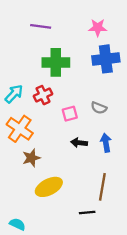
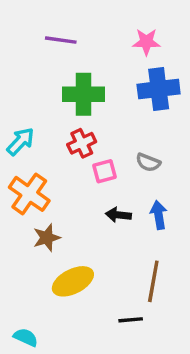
red cross: (43, 95) -> (82, 143), moved

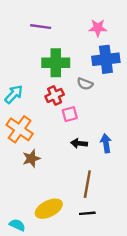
gray semicircle: (148, 162) -> (85, 84), moved
yellow ellipse: (73, 281) -> (49, 209), moved
brown line: (153, 281) -> (87, 184), moved

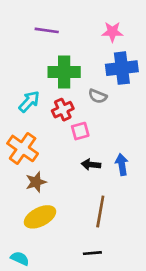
cyan arrow: (14, 94) -> (29, 102), moved
yellow ellipse: (49, 209) -> (40, 217), moved
black line: (87, 213) -> (92, 253), moved

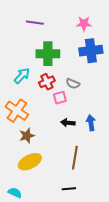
gray semicircle: (98, 96) -> (73, 84), moved

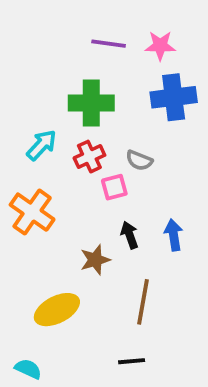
purple line: (35, 23) -> (109, 44), moved
black arrow: (68, 123) -> (130, 235), turned 64
brown star: (27, 136) -> (95, 260), moved

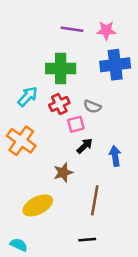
black arrow: (130, 235) -> (85, 146), moved, turned 66

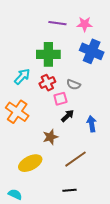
blue cross: (115, 65) -> (92, 51), turned 30
brown line: (95, 200) -> (76, 159), turned 45

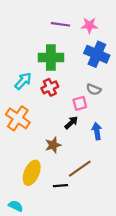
gray semicircle: (74, 85) -> (94, 89), moved
pink square: (60, 99) -> (80, 103), moved
yellow ellipse: (30, 163) -> (32, 173), turned -40
black line: (69, 190) -> (61, 186), moved

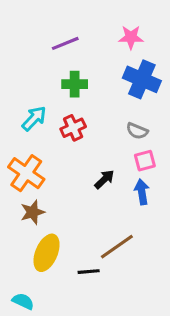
purple line: (61, 24) -> (65, 43), moved, turned -30
green cross: (51, 57) -> (75, 84), size x0.7
pink square: (80, 103) -> (145, 161), moved
brown star: (53, 145) -> (32, 212), moved

